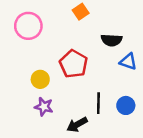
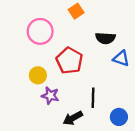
pink circle: (28, 26) -> (40, 31), moved
blue circle: (126, 105) -> (119, 117), moved
purple star: (44, 107) -> (50, 96), moved

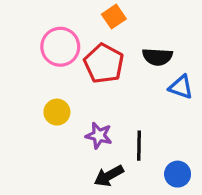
red pentagon: (69, 61) -> (104, 63), moved
purple star: (50, 96) -> (99, 136), moved

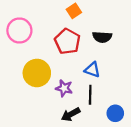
pink circle: (60, 47) -> (19, 30), moved
blue triangle: (181, 87) -> (92, 70), moved
yellow circle: (57, 112) -> (37, 73), size x1.6

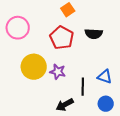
blue triangle: (92, 70) -> (105, 77), moved
purple star: (64, 88) -> (58, 72), moved

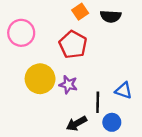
black semicircle: (94, 34) -> (111, 16), moved
blue circle: (106, 104) -> (112, 122), moved

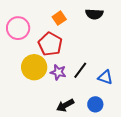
orange square: (80, 12) -> (59, 18), moved
red pentagon: (73, 45) -> (50, 44), moved
black line: (98, 102) -> (80, 70), moved, turned 36

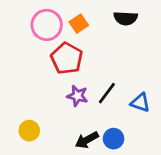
pink circle: (18, 28) -> (47, 25), moved
yellow circle: (34, 67) -> (29, 131), moved, size x0.6
blue circle: (95, 104) -> (114, 139), moved

